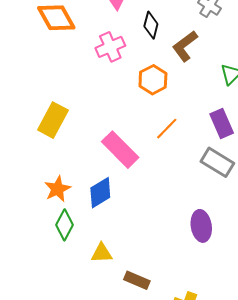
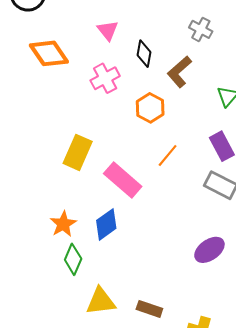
yellow rectangle: (53, 120) -> (78, 152), moved
purple ellipse: (201, 226) -> (209, 250), turned 68
yellow triangle: (102, 253) -> (101, 301), moved, size x1.4

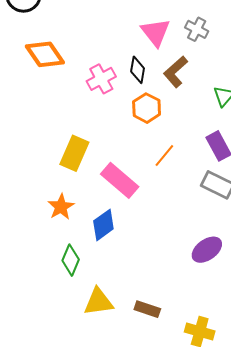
pink triangle: (108, 30) -> (156, 32), moved, size x1.4
black diamond: (144, 54) -> (138, 70), moved
orange star: (63, 224) -> (61, 207), moved

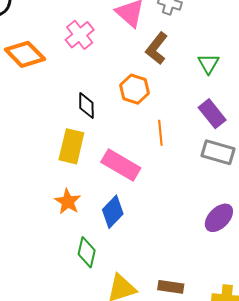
black diamond: (138, 70) -> (86, 106), moved
pink cross: (101, 79) -> (80, 35), moved
orange line: (164, 156) -> (160, 133), turned -35

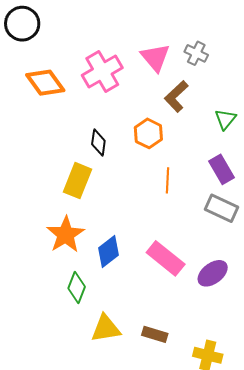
pink cross: (80, 35) -> (102, 71), size x1.4
pink rectangle: (121, 165) -> (166, 258), moved
orange star: (68, 202) -> (66, 235), size x1.4

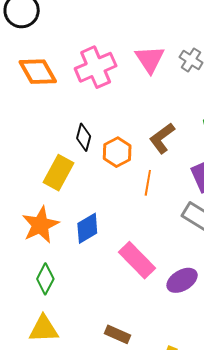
brown L-shape: (176, 96) -> (162, 138), moved
orange hexagon: (148, 133) -> (117, 152), moved
blue diamond: (109, 251) -> (87, 228), moved
yellow triangle: (106, 328) -> (44, 329), moved

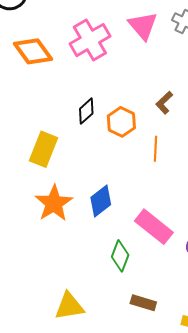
black diamond: (84, 137) -> (86, 111), turned 40
brown L-shape: (162, 138) -> (164, 103), size x0.7
yellow rectangle: (58, 173) -> (43, 149), moved
green diamond: (45, 279) -> (120, 256), moved

